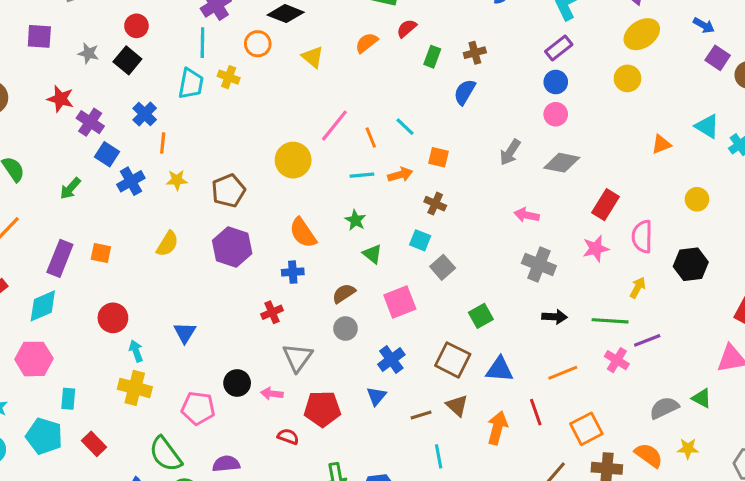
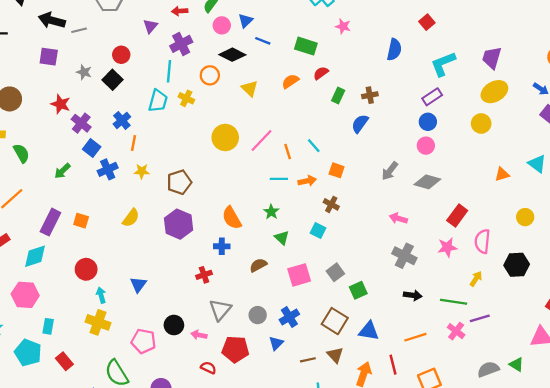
yellow circle: (293, 160) -> (225, 138), moved
gray square: (443, 267) -> (335, 272), moved
gray circle: (346, 328) -> (258, 315), moved

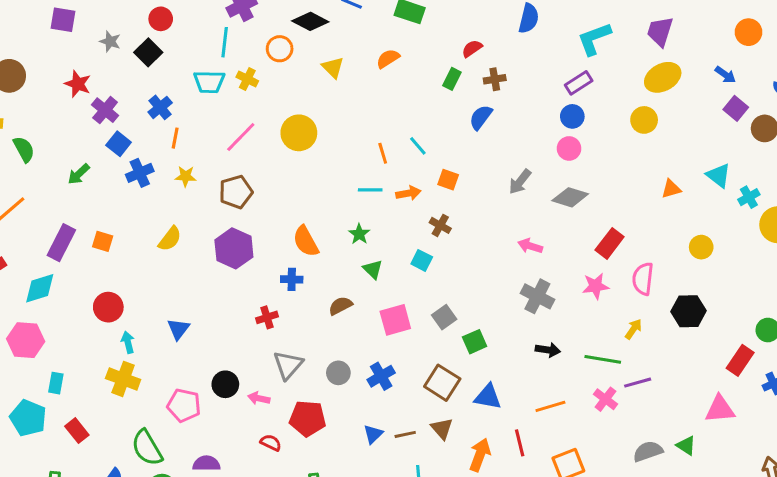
red semicircle: (321, 73) -> (472, 49), moved
cyan trapezoid: (158, 101) -> (209, 82), turned 75
pink line: (262, 141) -> (241, 137), moved
blue triangle: (276, 343) -> (373, 434), moved

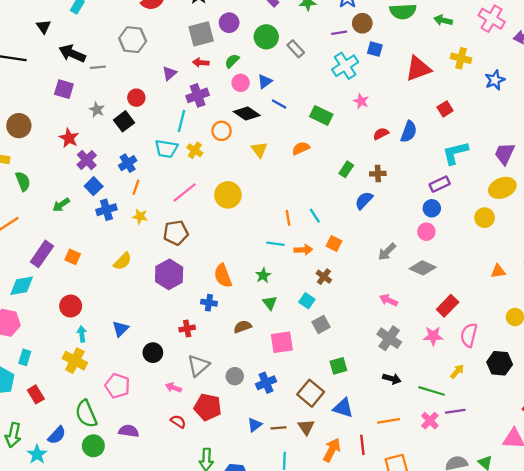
red semicircle: (472, 49) -> (381, 134), moved
gray square: (444, 317) -> (321, 324), moved
black circle: (225, 384) -> (153, 353), moved

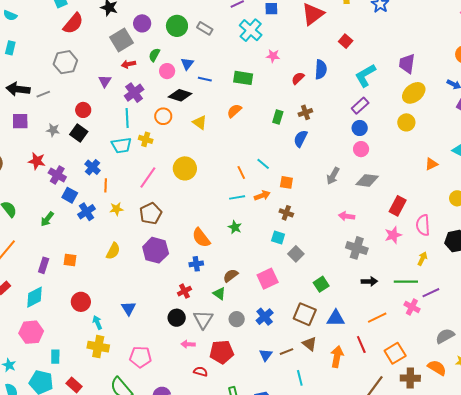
purple rectangle: (42, 254) -> (44, 265), size x0.7
green triangle: (270, 303) -> (219, 294), moved
black circle: (153, 353) -> (177, 318), moved

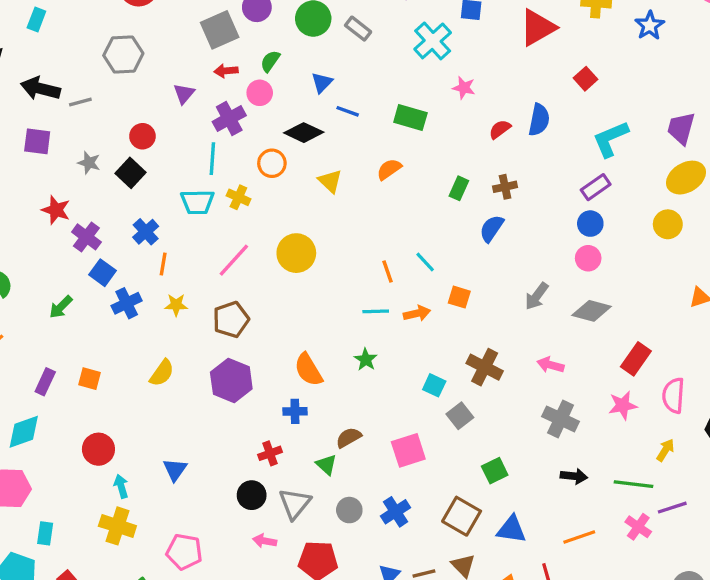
pink circle: (167, 71) -> (260, 93), moved
brown cross: (286, 213) -> (485, 367), moved, size x1.5

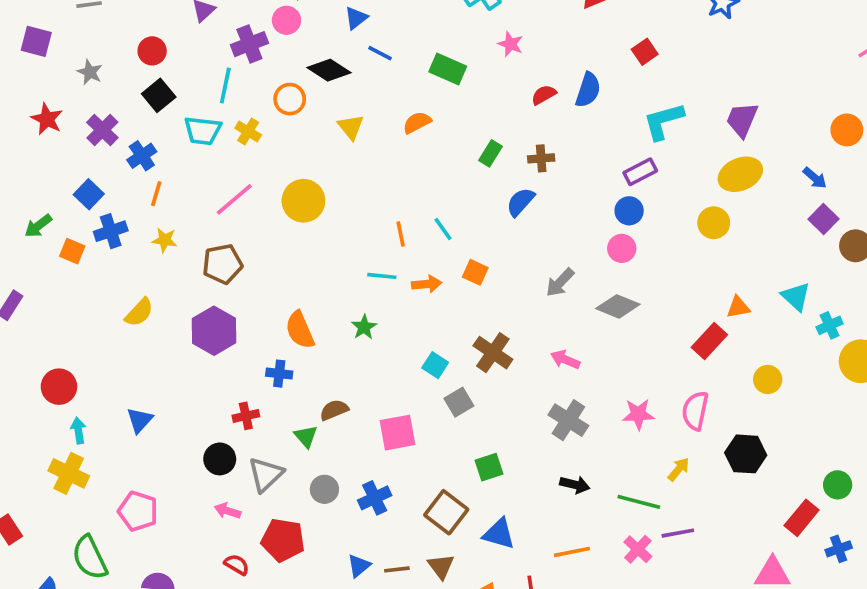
black square: (130, 173) -> (159, 95), moved
purple cross: (86, 237) -> (102, 130), moved
red rectangle: (636, 359) -> (709, 341), moved
orange square: (90, 379) -> (72, 251), moved

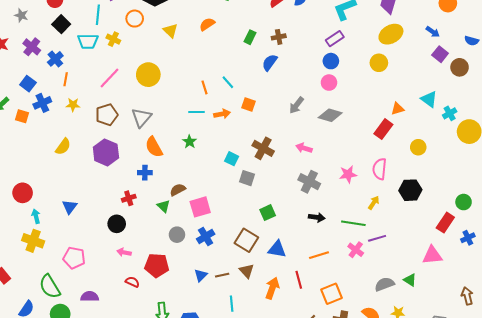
gray square: (459, 402) -> (247, 178), turned -35
pink square: (397, 433) -> (200, 207), moved
gray triangle: (266, 474) -> (141, 118), moved

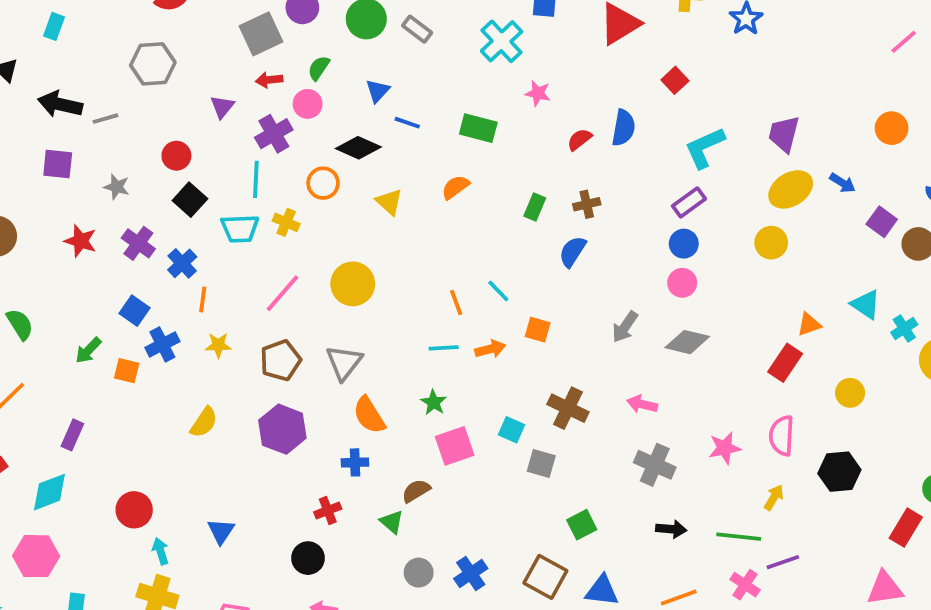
blue arrow: (433, 32) -> (842, 183), moved
pink square: (200, 207) -> (455, 446), moved

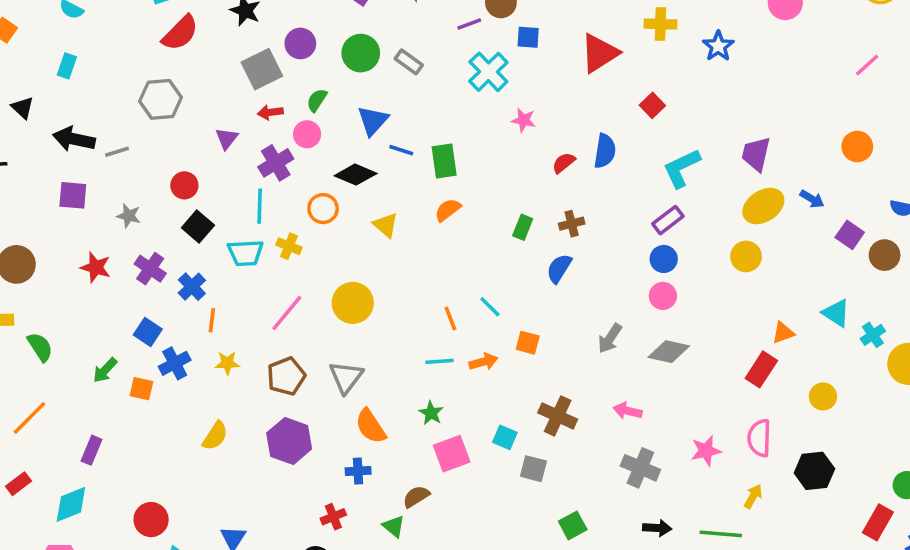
blue triangle: (378, 91) -> (373, 121), size x1.4
green rectangle: (478, 128) -> (444, 161), moved, turned 68

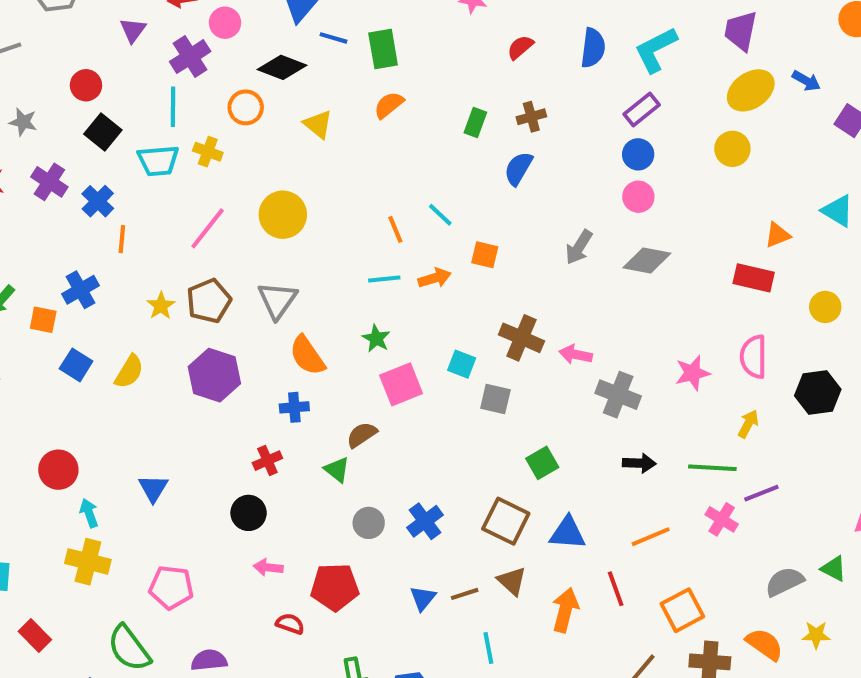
blue semicircle: (605, 151) -> (593, 48), moved
blue square: (148, 332) -> (76, 365), moved
yellow star: (227, 363) -> (161, 306), moved, turned -30
red rectangle: (761, 369) -> (754, 278), turned 72
pink arrow: (627, 411) -> (576, 355), moved

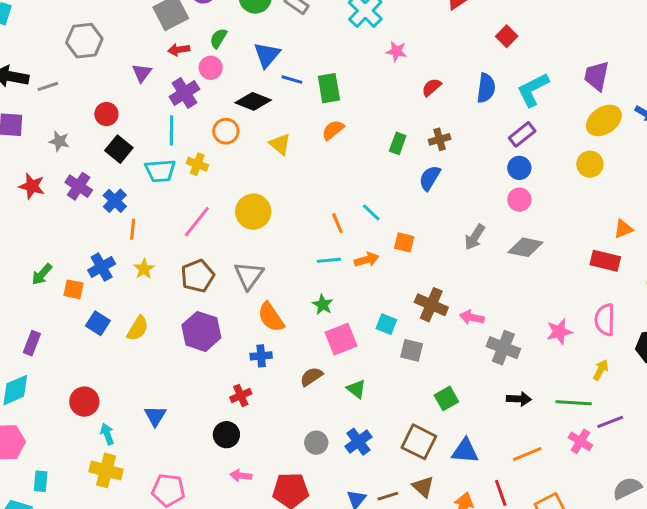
yellow star: (161, 306) -> (144, 269), moved
green triangle: (337, 470) -> (356, 389), moved

